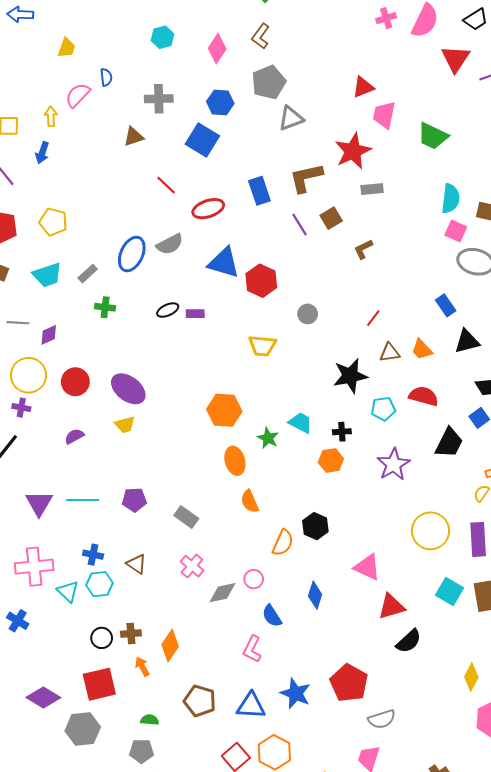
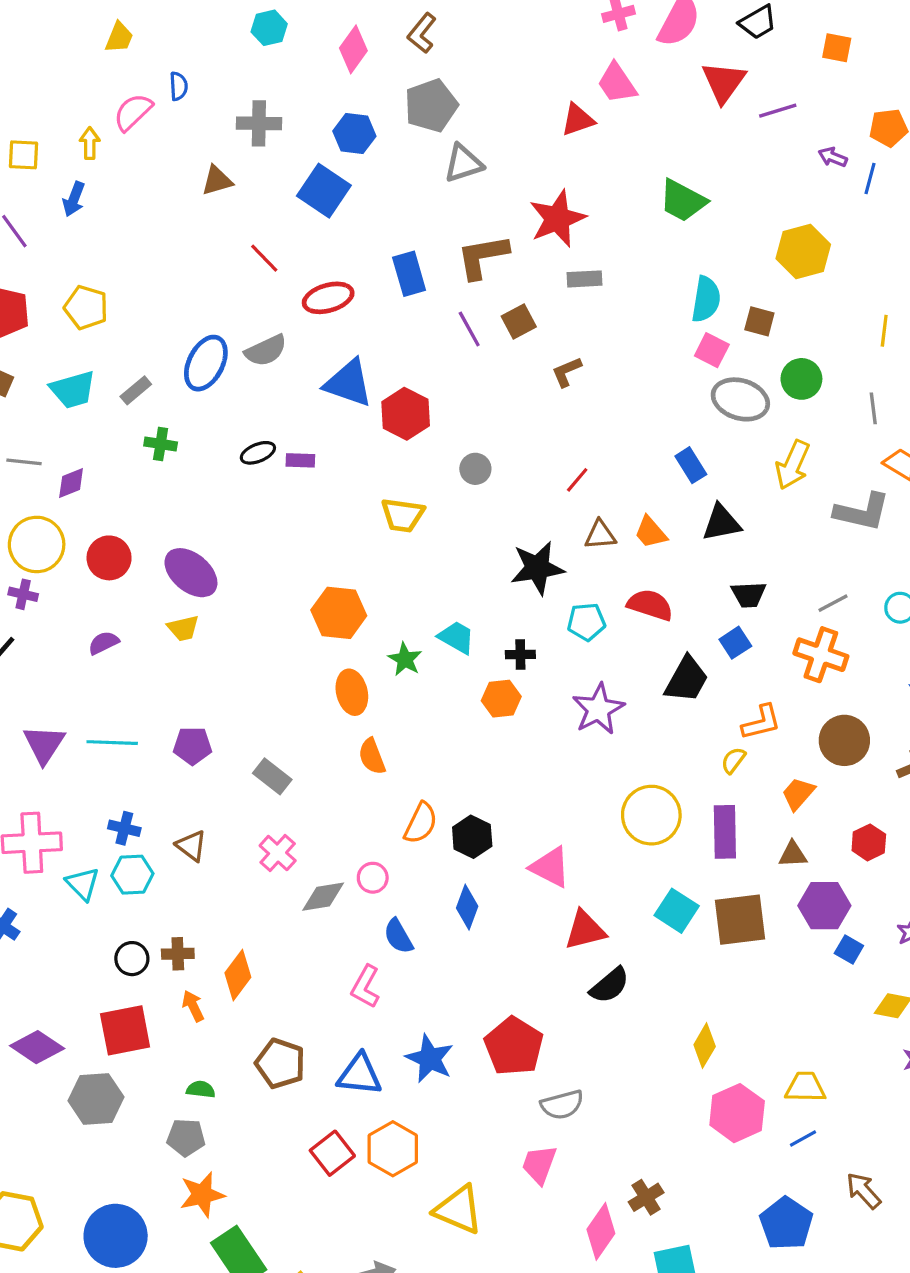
pink trapezoid: (384, 115) -> (617, 83), moved, turned -48
black hexagon: (315, 526) -> (472, 837), moved

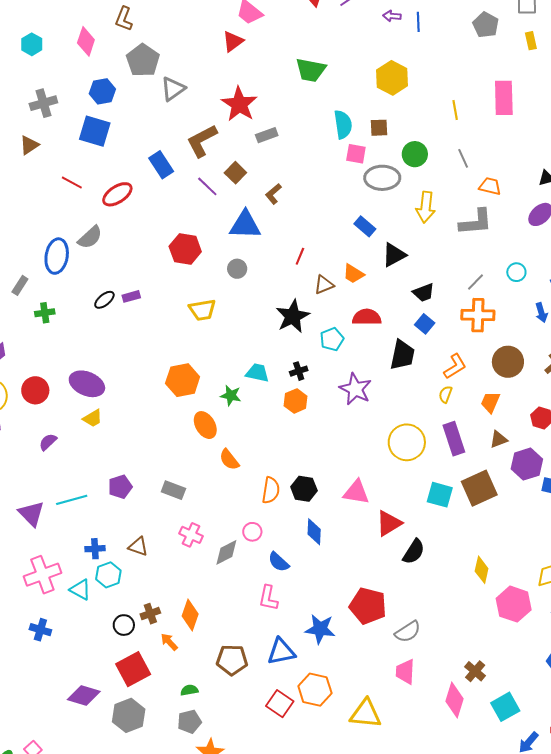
blue triangle: (348, 383) -> (245, 225), moved

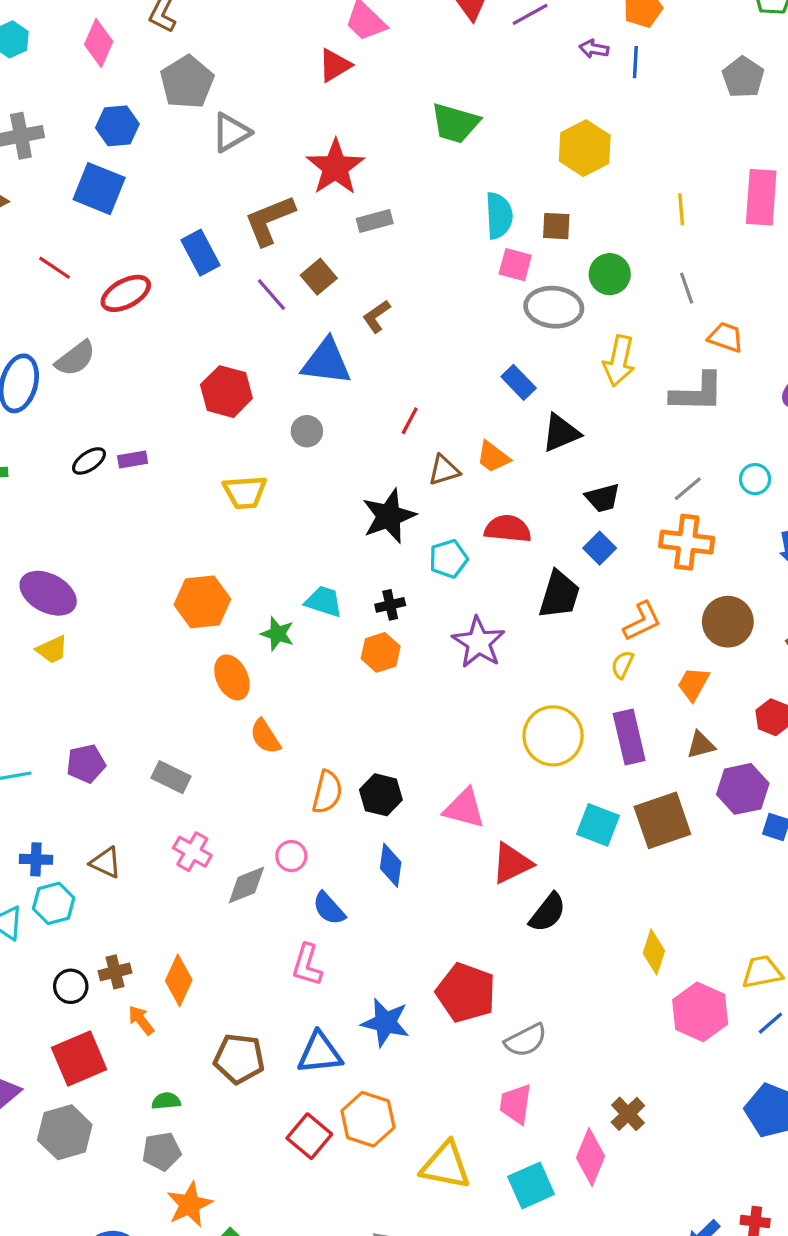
cyan square: (505, 707) -> (531, 1185), moved

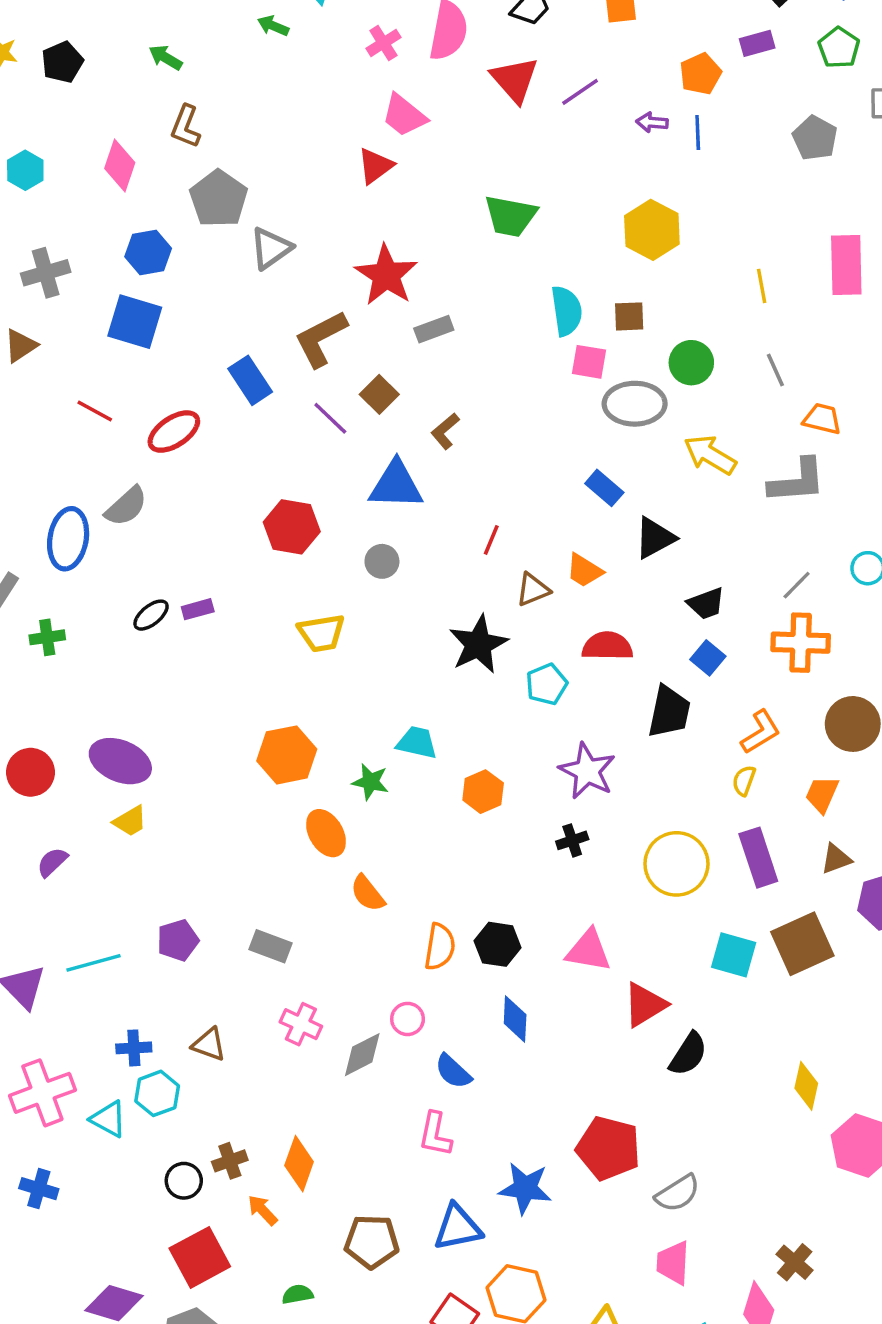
yellow arrow: (619, 361) -> (710, 455), turned 114
black cross: (390, 605) -> (572, 840), moved

